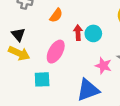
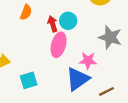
pink ellipse: (56, 52) -> (59, 45), moved
pink star: (103, 66) -> (88, 61), moved

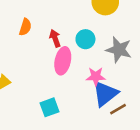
cyan circle: (68, 21) -> (85, 39), moved
blue triangle: (78, 79) -> (105, 94), moved
cyan square: (29, 80) -> (50, 107), moved

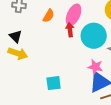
cyan circle: (85, 39) -> (94, 36), size x1.6
pink ellipse: (63, 61) -> (74, 15), moved

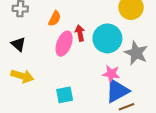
pink ellipse: (74, 15) -> (64, 44), moved
yellow arrow: (18, 53) -> (22, 76), moved

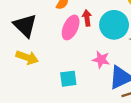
black triangle: (18, 44) -> (25, 25), size x1.6
pink star: (111, 74) -> (101, 60), moved

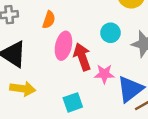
red arrow: (87, 18) -> (82, 57), moved, size x1.5
cyan circle: (114, 25) -> (110, 33), size x0.6

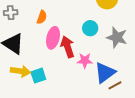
cyan square: (73, 102) -> (38, 76), moved

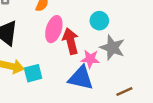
gray star: (117, 37) -> (112, 48), moved
blue triangle: (105, 73) -> (81, 78), moved, turned 45

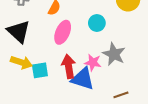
cyan circle: (99, 21) -> (97, 23), moved
red arrow: (71, 41) -> (69, 66), moved

